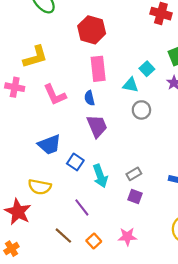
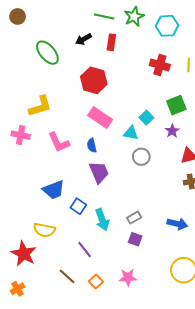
pink rectangle: (98, 69) -> (100, 118), turned -50

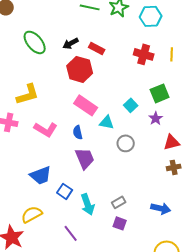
black arrow: (84, 39) -> (71, 43), moved
red rectangle: (111, 42) -> (97, 48), moved, turned -70
cyan triangle: (131, 133) -> (107, 122), moved
pink L-shape: (59, 142) -> (46, 129), turned -35
yellow semicircle: (44, 230) -> (32, 214), turned 140

